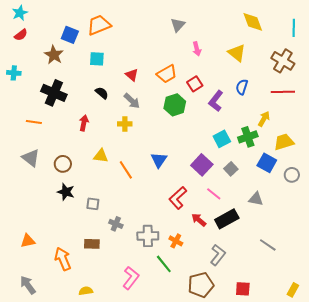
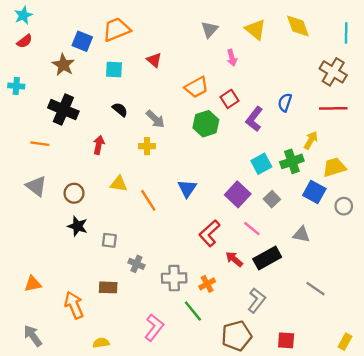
yellow triangle: (237, 53) -> (255, 29), moved
red triangle: (132, 75) -> (154, 60), moved
orange cross: (176, 241) -> (207, 284), turned 32

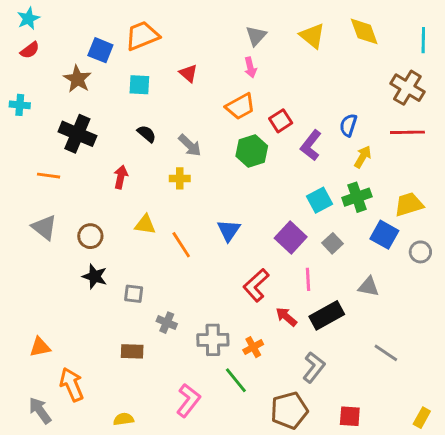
pink arrow: (232, 58) -> (250, 67), moved
yellow arrow: (311, 140) -> (363, 157), moved
pink line: (252, 229) -> (308, 279), turned 48
orange arrow: (74, 305) -> (72, 385), moved

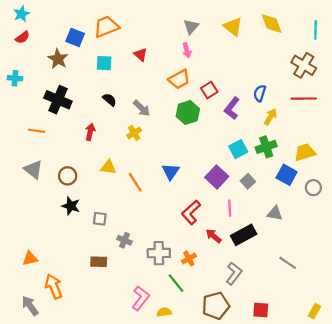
yellow cross: (180, 178) -> (134, 133), turned -32
yellow semicircle: (124, 419) -> (164, 312), moved

